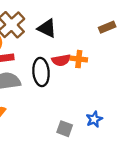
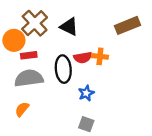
brown rectangle: (107, 27) -> (128, 25), size x1.5
blue star: (94, 119) -> (86, 93), moved

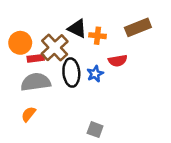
brown cross: (35, 23) -> (55, 48), moved
orange cross: (100, 56) -> (97, 36), moved
red semicircle: (83, 58) -> (118, 61), moved
blue star: (86, 93) -> (95, 74), moved

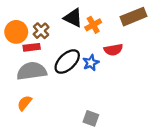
orange cross: (97, 36) -> (93, 25), turned -35
brown cross: (55, 48) -> (41, 31), moved, size x0.6
black ellipse: (71, 73) -> (67, 62), turned 52

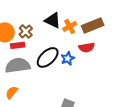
brown rectangle: (133, 17) -> (93, 25), moved

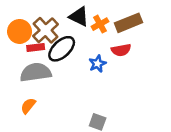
brown cross: (26, 31) -> (46, 30), size x1.5
black ellipse: (48, 57) -> (62, 49), moved

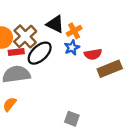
brown rectangle: (128, 23) -> (110, 69), moved
blue star: (98, 64) -> (72, 48), moved

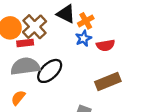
black ellipse: (40, 53) -> (50, 71), moved
brown rectangle: (110, 69) -> (108, 81), moved

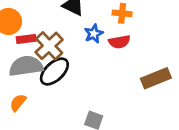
orange cross: (86, 21) -> (122, 13), moved, turned 35
brown cross: (35, 27) -> (49, 46), moved
brown rectangle: (108, 81) -> (156, 78), moved

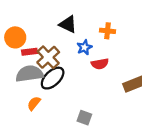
red semicircle: (119, 42) -> (100, 64), moved
orange semicircle: (18, 103) -> (34, 103), moved

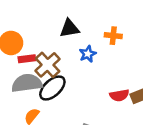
black triangle: (68, 24) -> (69, 28), turned -36
red semicircle: (100, 64) -> (119, 95), moved

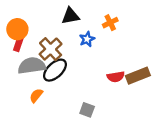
orange cross: (113, 36) -> (110, 23), turned -32
red rectangle: (27, 59) -> (19, 44), moved, turned -64

